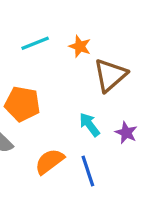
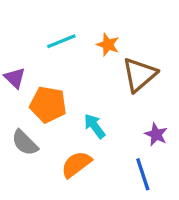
cyan arrow: (89, 125) -> (95, 126), moved
blue line: (88, 171) -> (143, 174), moved

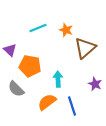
cyan arrow: (95, 126) -> (58, 79), turned 35
blue line: (143, 174) -> (72, 106), moved

